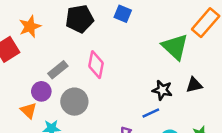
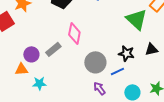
gray rectangle: (58, 70) -> (53, 49), moved
gray circle: (74, 102) -> (95, 62), moved
orange triangle: (29, 110) -> (21, 69), turned -48

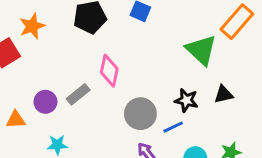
orange triangle: (21, 69) -> (16, 120), moved

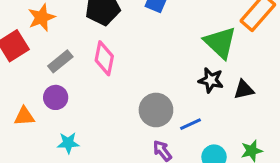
pink diamond: (109, 71) -> (104, 58), moved
gray rectangle: (78, 94) -> (60, 61), moved
black star: (186, 100) -> (211, 80), moved

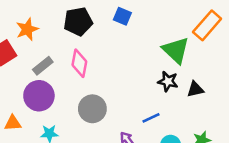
purple circle: (56, 97) -> (39, 96), size x1.5
gray circle: (156, 110) -> (92, 109), moved
orange triangle: (24, 116) -> (13, 123), moved

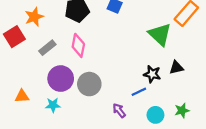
black star: (168, 81) -> (152, 74), moved
purple circle: (39, 96) -> (61, 79), moved

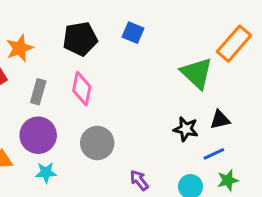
gray rectangle: (47, 48) -> (38, 92), turned -35
purple circle: (61, 79) -> (38, 135), moved
blue line: (139, 92) -> (214, 154), moved

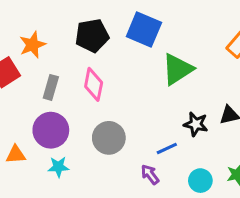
blue square: (133, 33) -> (144, 29), size x1.6
green triangle: (197, 73) -> (177, 69), moved, turned 44
blue line: (214, 154) -> (167, 149), moved

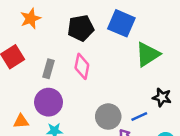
orange star: (33, 45) -> (31, 19), moved
gray circle: (109, 138) -> (108, 117), moved

